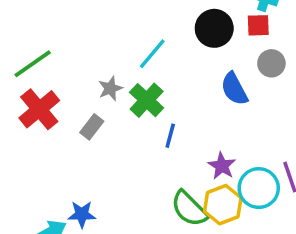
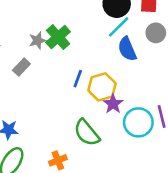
cyan line: (152, 54) -> (119, 27), moved
green cross: (147, 100) -> (58, 37), moved
yellow hexagon: (223, 205) -> (102, 87), moved

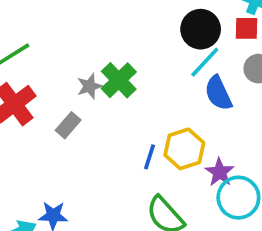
blue line: (78, 79) -> (150, 157), moved
purple star: (113, 104) -> (220, 172), moved

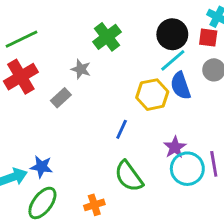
green cross: (119, 80) -> (107, 37), moved
gray star: (89, 86) -> (81, 69), turned 30
yellow hexagon: (184, 149) -> (152, 95), moved

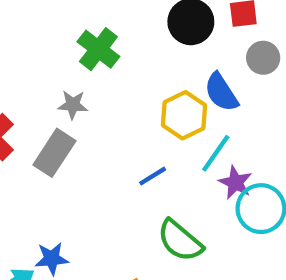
cyan line: (173, 60) -> (216, 153), moved
gray rectangle: (61, 98) -> (54, 153), size x1.5
blue line: (122, 129) -> (153, 176), turned 48

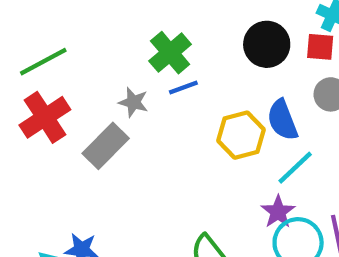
cyan line: (216, 153) -> (295, 168), moved
blue line: (153, 176) -> (183, 87), moved

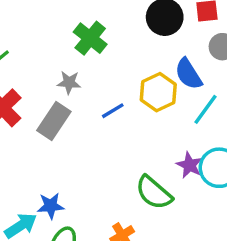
blue line: (183, 87) -> (113, 111), moved
purple star: (278, 212) -> (189, 165), moved

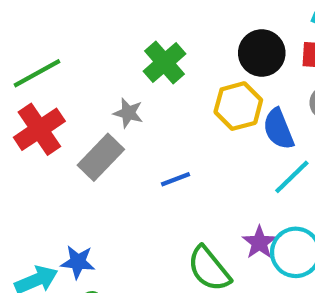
yellow hexagon: (158, 92) -> (238, 106), moved
blue line: (113, 111) -> (175, 179), moved

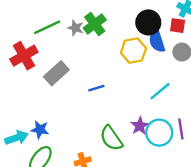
green line: (37, 73) -> (47, 27), moved
gray star: (128, 113) -> (75, 28), moved
blue semicircle: (278, 129) -> (157, 41), moved

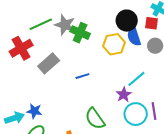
green cross: (95, 24) -> (80, 33), moved, turned -30
gray star: (75, 28) -> (65, 25), size x1.5
purple star: (140, 126) -> (124, 95), moved

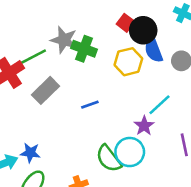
red square: (152, 23) -> (126, 23), moved, turned 32
green line: (41, 24) -> (32, 57), moved
cyan circle: (136, 114) -> (130, 152), moved

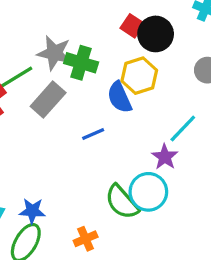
blue semicircle: (154, 50) -> (119, 97), moved
gray rectangle: (46, 90) -> (48, 100), moved
blue star: (30, 153) -> (32, 211), moved

